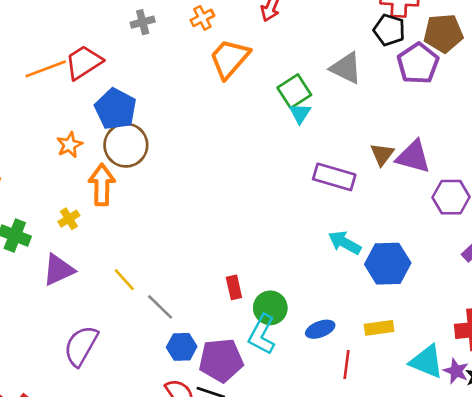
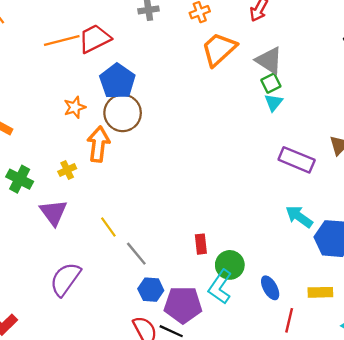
gray triangle: (346, 68) -> (269, 60), moved
green square: (294, 91) -> (271, 83), size x0.7
purple triangle: (58, 270) -> (53, 212), turned -48
blue ellipse: (320, 329) -> (270, 288), turned 75

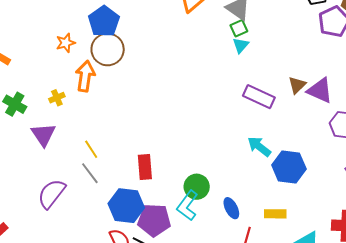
red rectangle: (201, 244) -> (145, 167), moved, size x1.4
gray line: (136, 254) -> (90, 173), moved
blue hexagon: (151, 290) -> (126, 206), size x1.6

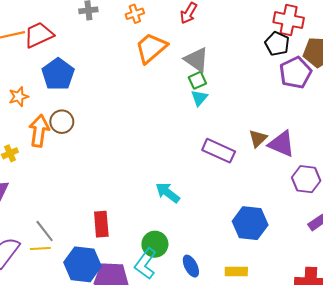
brown circle: (108, 49) -> (62, 122), moved, size x0.7
cyan arrow: (259, 147) -> (168, 193), moved
yellow line: (91, 149) -> (40, 249), moved, turned -60

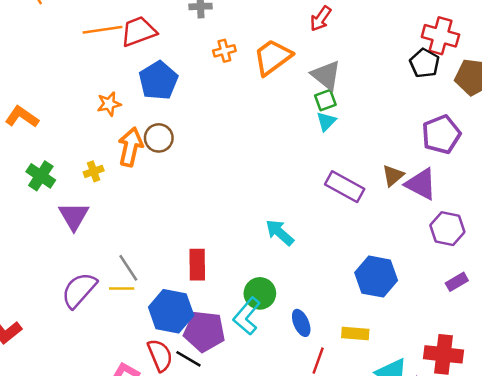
orange cross: (135, 14) -> (224, 51), moved
purple pentagon: (295, 73) -> (441, 134), moved

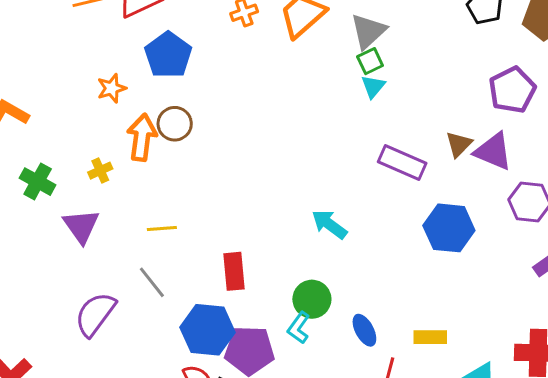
gray triangle: (326, 75) -> (368, 31), turned 44
blue hexagon: (376, 277) -> (449, 228), moved
yellow line: (122, 289) -> (162, 228), moved
cyan L-shape: (247, 316) -> (299, 328), size x0.7

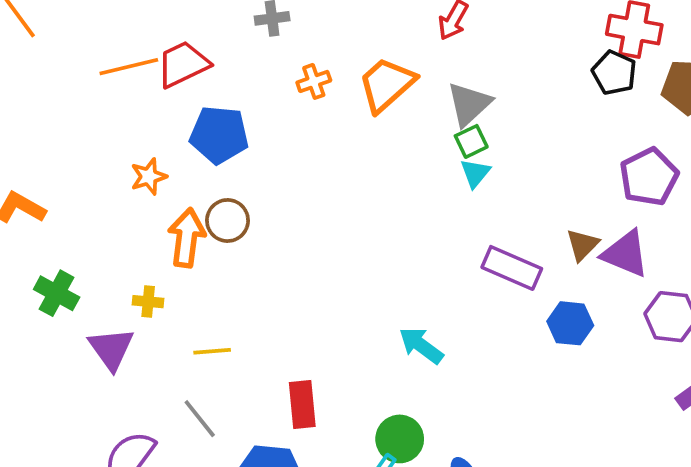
blue pentagon: (168, 55) -> (219, 135), turned -30
yellow cross: (100, 171) -> (148, 302), moved, turned 30
blue hexagon: (449, 228) -> (570, 323), moved, size x0.7

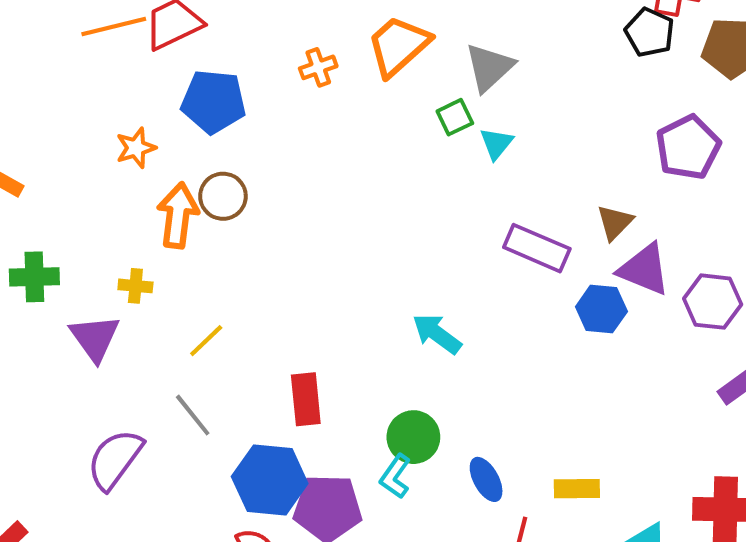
orange cross: (314, 81) -> (318, 67), moved
green square: (471, 141) -> (455, 117), moved
purple triangle: (625, 254) -> (644, 269), moved
green cross: (57, 293) -> (34, 277), turned -30
yellow line: (212, 351) -> (206, 341), turned -39

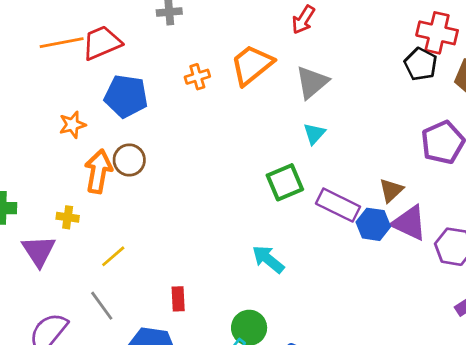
green square: (455, 117) -> (285, 182), moved, size x1.5
blue hexagon: (601, 309) -> (373, 224), moved
red rectangle: (306, 399) -> (178, 299), size x0.7

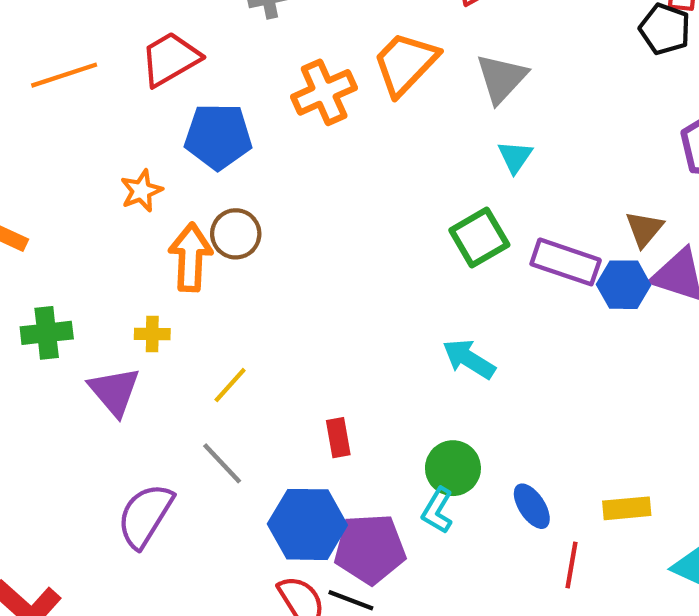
orange line: (62, 43) -> (64, 75), moved
orange cross: (197, 77) -> (324, 92), size x1.6

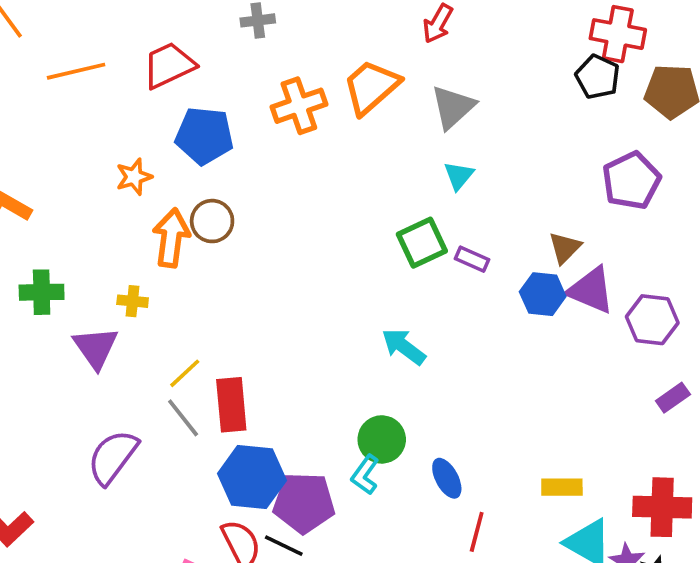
purple rectangle: (566, 262) -> (472, 259), moved, size x0.6
yellow line: (230, 385) -> (185, 373), moved
red rectangle: (338, 438) -> (231, 405), moved, size x1.6
yellow rectangle: (627, 508) -> (562, 487), moved

